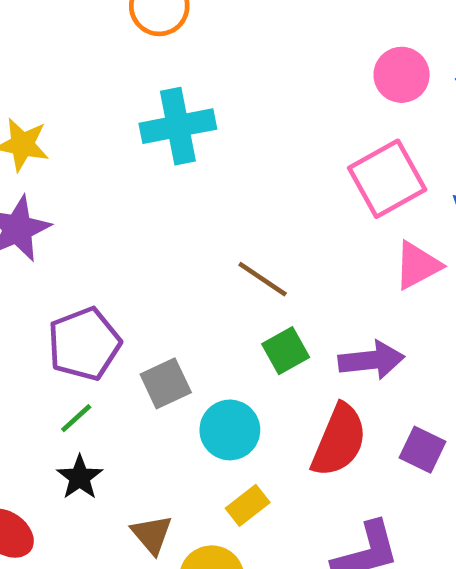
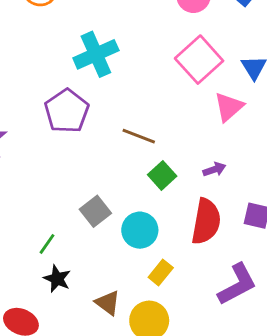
cyan cross: (178, 126) -> (96, 54), moved
purple pentagon: (84, 344) -> (67, 111), moved
purple arrow: (371, 360) -> (214, 169), size x0.6

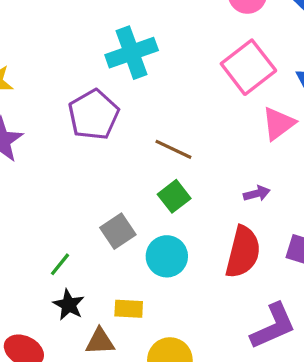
green square: (162, 175) -> (174, 196), moved
yellow rectangle: (161, 272) -> (129, 309), moved, turned 50
brown triangle: (108, 303) -> (100, 342), moved, turned -44

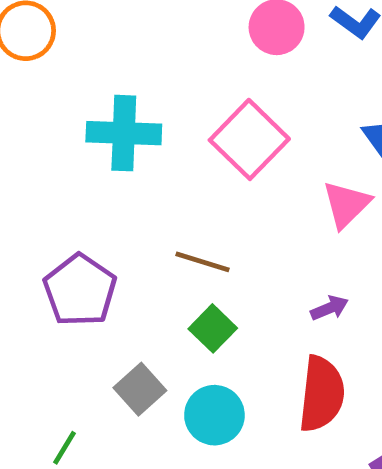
cyan cross: (132, 53) -> (124, 133), turned 30
pink square: (248, 67) -> (249, 139), moved
purple pentagon: (94, 115) -> (80, 290), moved

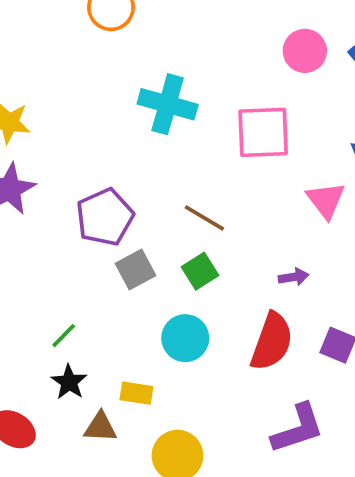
pink square: (249, 139) -> (263, 132), turned 30
pink triangle: (346, 204) -> (326, 200), turned -36
gray square: (140, 389) -> (136, 269), moved

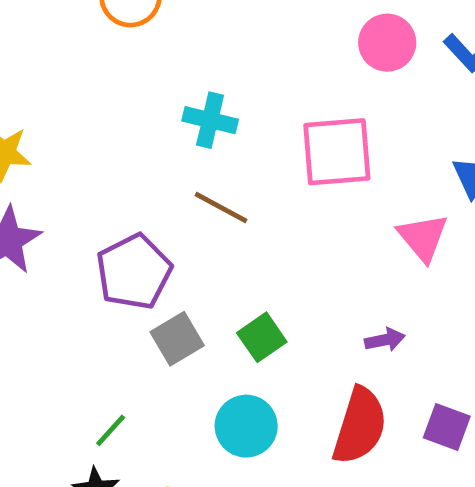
cyan cross: (168, 104) -> (210, 120), size x0.7
brown line: (204, 218) -> (221, 208), moved
green line: (64, 336) -> (111, 430), moved

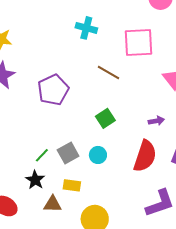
brown line: (221, 208) -> (108, 73), moved
gray square: (177, 339) -> (68, 153), moved
cyan circle: (246, 426) -> (98, 155), size x0.7

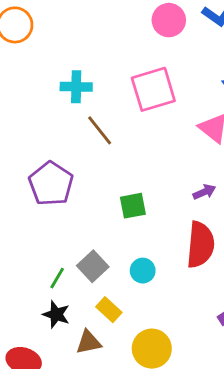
brown line: (108, 73) -> (100, 130), moved, turned 35
green square: (105, 118) -> (133, 206), turned 36
cyan circle: (98, 155) -> (143, 271), moved
yellow rectangle: (72, 185) -> (109, 310), turned 48

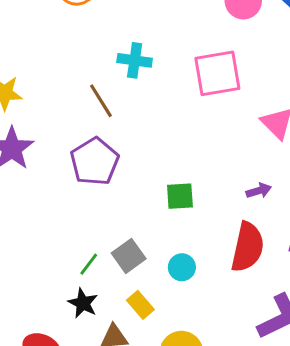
brown line: (100, 130) -> (101, 101), moved

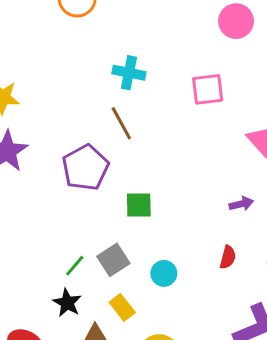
pink square: (217, 73) -> (208, 89), size x0.7
brown line: (101, 101) -> (121, 123), moved
green square: (180, 196) -> (139, 205), moved
red semicircle: (248, 247) -> (228, 257), size x0.5

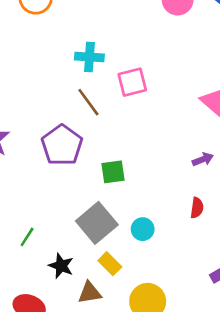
pink square: (208, 89) -> (132, 82), moved
gray square: (113, 260) -> (97, 223), size x1.4
green line: (75, 266) -> (27, 237), moved

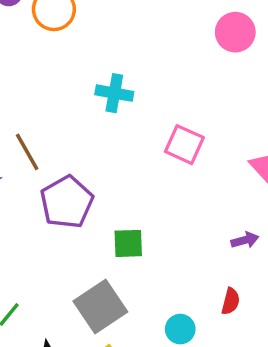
pink square: (132, 82) -> (184, 145), moved, turned 32
brown line: (88, 102) -> (27, 152), moved
cyan circle: (143, 229) -> (180, 329), moved

